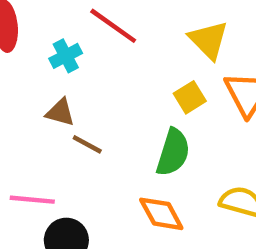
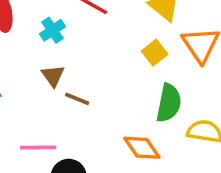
brown triangle: (60, 112) -> (53, 76), turned 45
green semicircle: (173, 152) -> (169, 103), moved

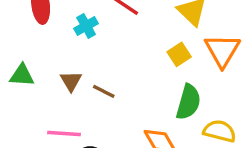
brown triangle: (53, 76) -> (71, 81), moved

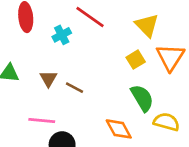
green semicircle: (188, 102) -> (142, 98), turned -48

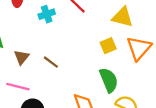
yellow triangle: (147, 25) -> (123, 17), turned -40
brown triangle: (48, 79) -> (22, 57), moved

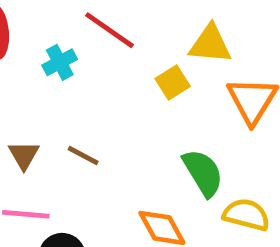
yellow square: (108, 46) -> (173, 82), moved

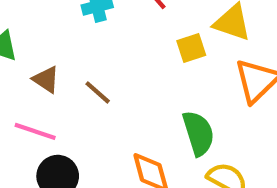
brown triangle: (24, 155) -> (46, 79), turned -40

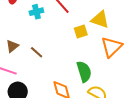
brown triangle: (46, 79) -> (12, 46), turned 48

